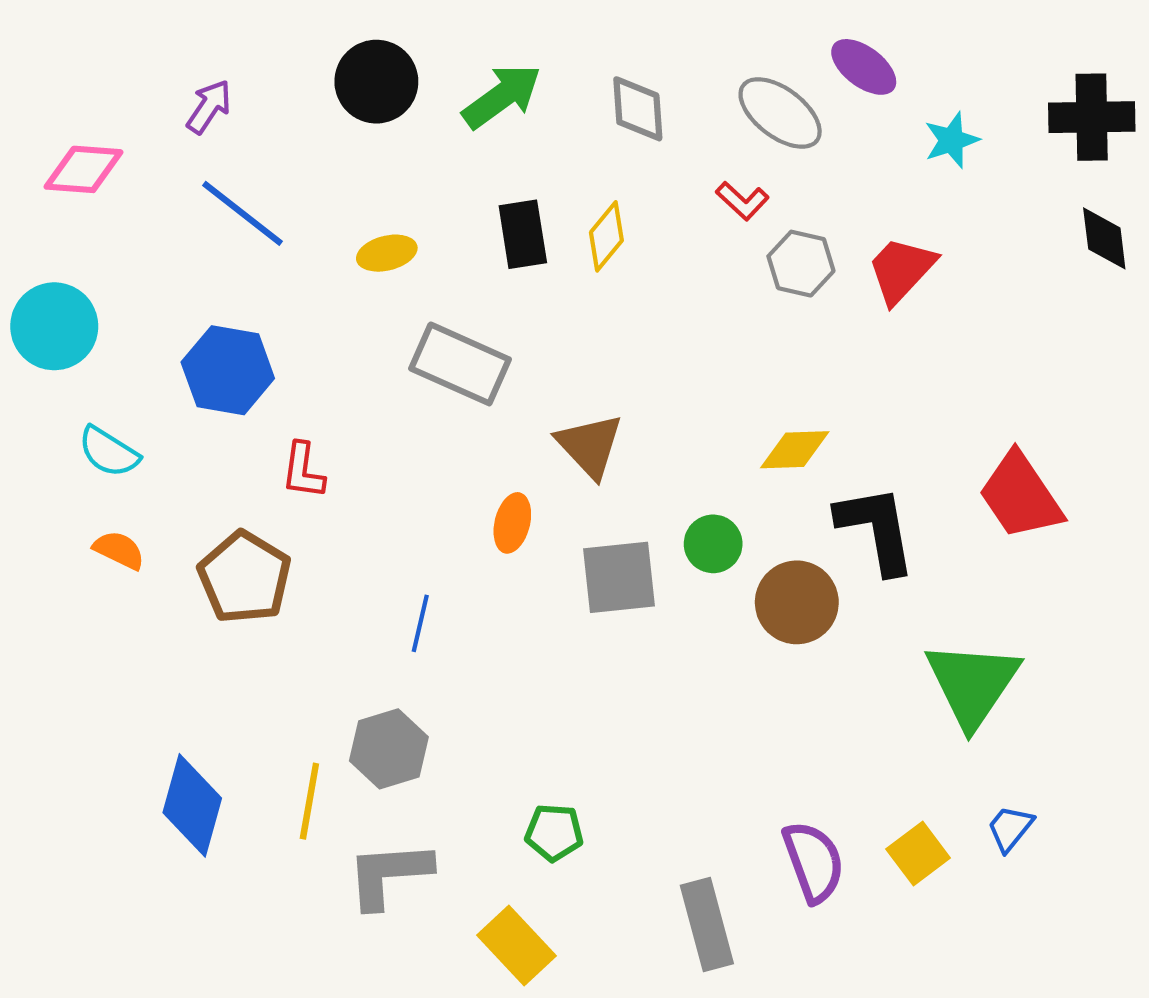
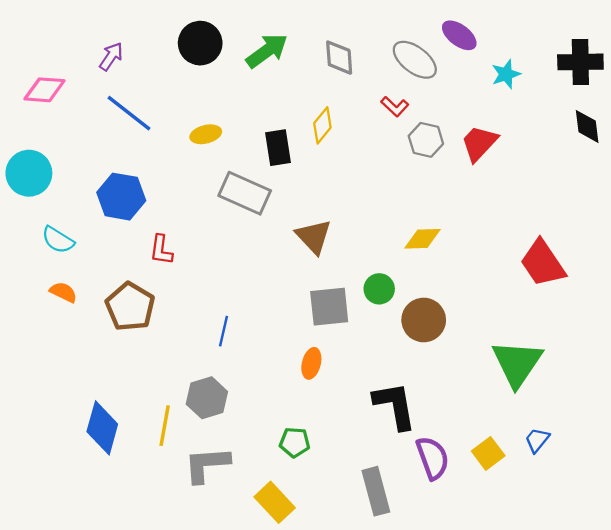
black rectangle: (523, 234) -> (278, 148), moved
orange ellipse: (512, 523) -> (311, 363), moved
black L-shape: (876, 529) -> (395, 406), moved

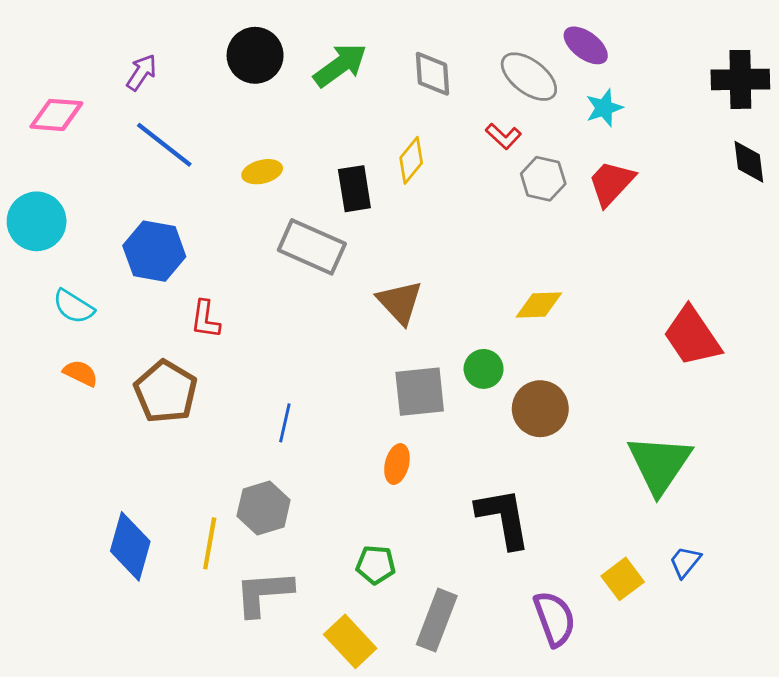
cyan star: (506, 74) -> (604, 108), moved
purple semicircle: (433, 458) -> (554, 619), moved
gray rectangle: (376, 491) -> (437, 620), moved, turned 36

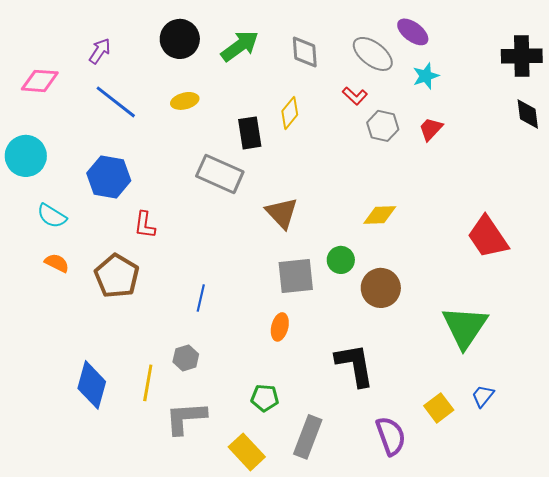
yellow ellipse: (262, 172) -> (185, 101), moved
red trapezoid: (611, 183) -> (431, 129), size x0.7
gray hexagon: (264, 508) -> (186, 358), size x0.7

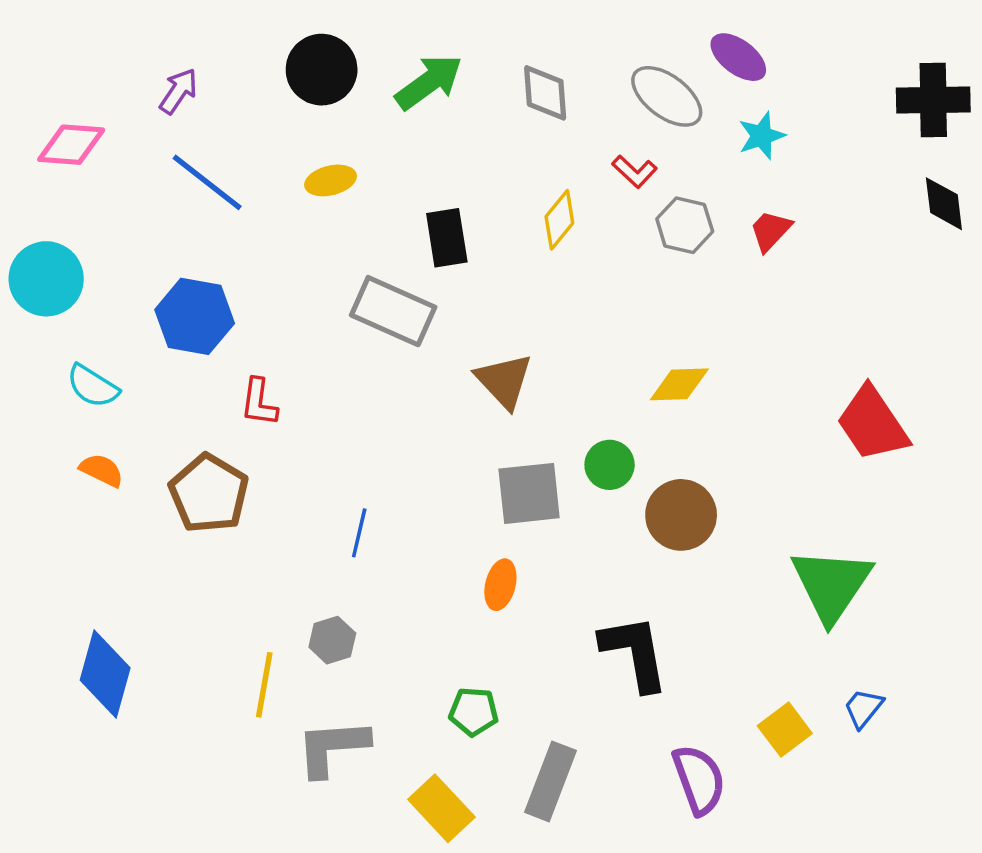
yellow diamond: (290, 113) -> (559, 220), moved
blue diamond: (92, 385) -> (105, 674), moved

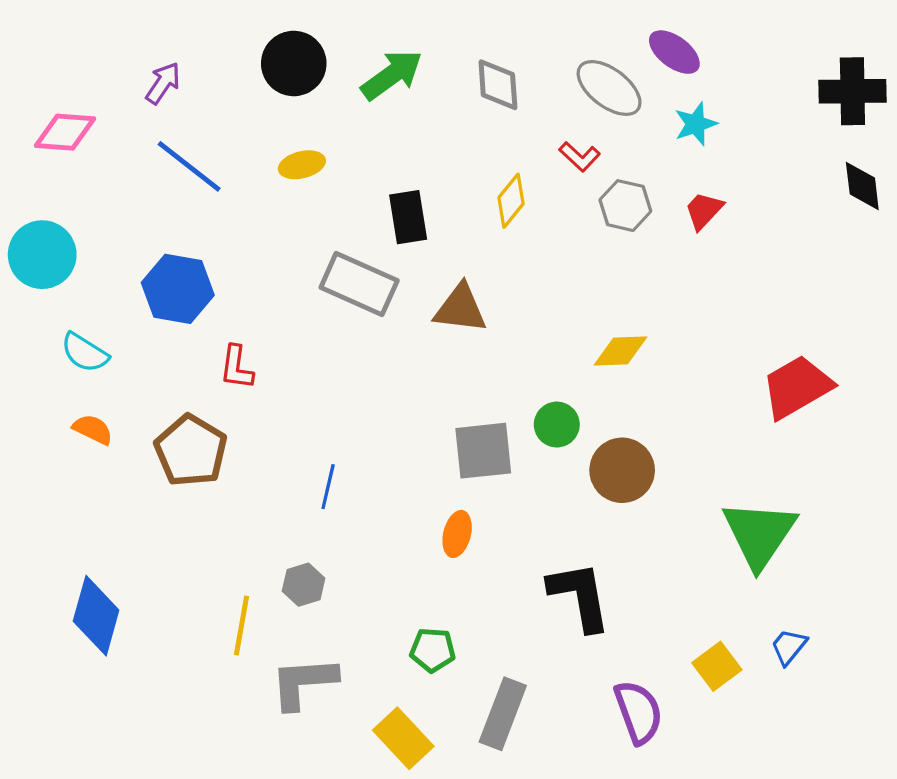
brown triangle: (504, 381) -> (460, 309), moved, turned -40
red trapezoid: (872, 424) -> (797, 387), turned 94

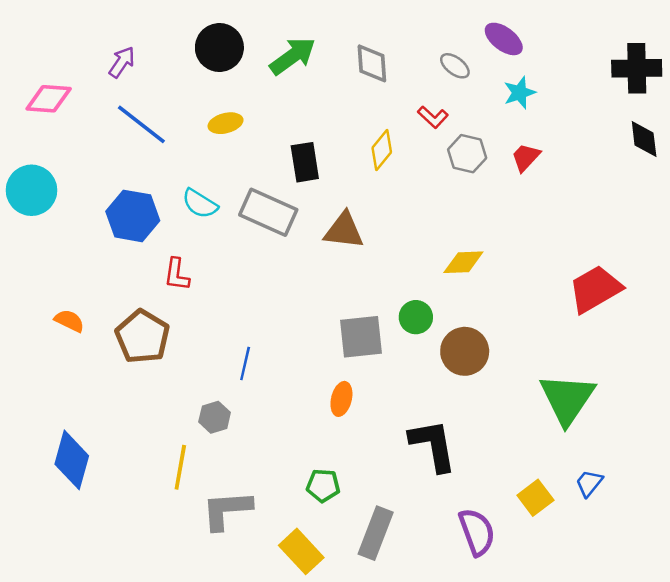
gray ellipse: (609, 88) -> (455, 66), size x0.6
cyan semicircle: (85, 353) -> (200, 204), moved
gray hexagon: (304, 585) -> (215, 417), moved

